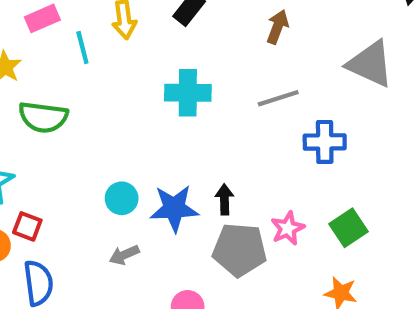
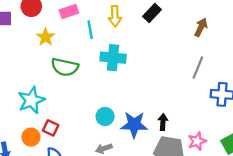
cyan cross: (188, 93) -> (113, 58), moved
gray line: (278, 98) -> (198, 68), turned -55

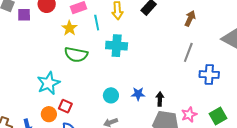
yellow star: (46, 37) -> (69, 28), moved
blue star: (134, 125) -> (138, 94), moved, size x0.6

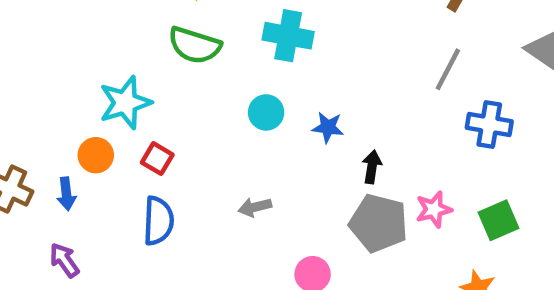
blue star: (138, 94) -> (328, 127), moved
cyan circle: (111, 95) -> (266, 112), moved
orange circle: (49, 114) -> (96, 155), moved

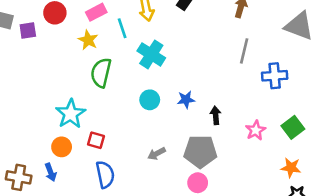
cyan cross: (288, 36) -> (151, 54), turned 36
green semicircle: (195, 45) -> (101, 73), turned 100
gray pentagon: (379, 223) -> (200, 151), moved

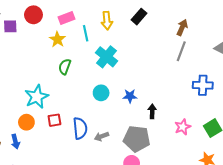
gray line: (244, 51) -> (181, 51), moved
green semicircle: (101, 73) -> (65, 67), size x0.7
red square: (96, 140) -> (54, 120), turned -32
blue semicircle: (105, 174) -> (80, 128), moved

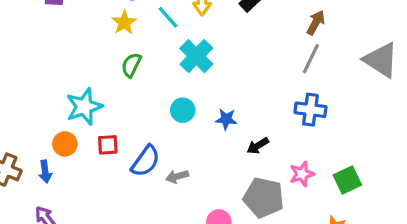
cyan line: (86, 33) -> (168, 17), turned -35
blue cross: (203, 85) -> (310, 110), moved
black arrow: (152, 111) -> (258, 146), turned -128
blue semicircle: (80, 128) -> (146, 161), turned 35
gray pentagon: (137, 139) -> (264, 198), moved

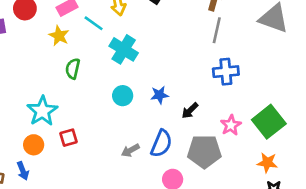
blue semicircle: (146, 161) -> (161, 143), moved
green square: (347, 180) -> (269, 122), size x1.4

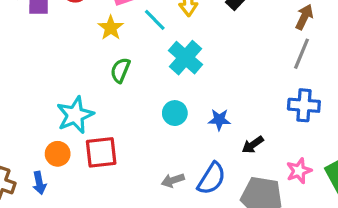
red square: (69, 138) -> (101, 152), size x1.5

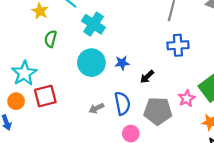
cyan circle: (175, 113) -> (91, 63), size x1.6
pink star: (299, 171) -> (187, 98), moved
blue semicircle: (212, 179) -> (122, 103), turned -35

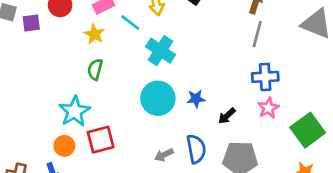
green semicircle: (51, 39) -> (95, 69), moved
pink star: (187, 98) -> (268, 108), moved

